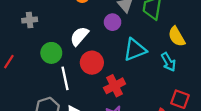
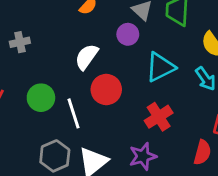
green circle: (51, 53) -> (41, 98), moved
red cross: (115, 86) -> (159, 117), moved

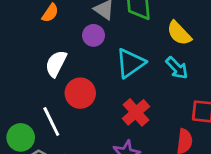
green circle: (41, 98) -> (21, 137), moved

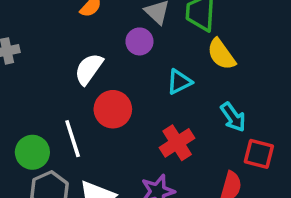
yellow semicircle: (179, 33) -> (221, 54), moved
cyan triangle: (130, 63) -> (179, 82), size x0.7
cyan arrow: (177, 68) -> (233, 117), moved

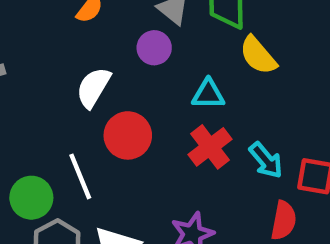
cyan triangle: (179, 82) -> (208, 94), turned 32
cyan arrow: (233, 117) -> (266, 160), moved
red cross: (177, 143) -> (210, 147), moved

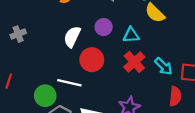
purple circle: (154, 48) -> (104, 27), moved
white line: (80, 176) -> (69, 83), turned -50

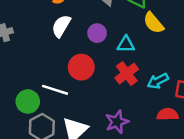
white semicircle: (72, 37) -> (61, 26), moved
cyan arrow: (164, 66) -> (158, 81), turned 102
red semicircle: (175, 96) -> (168, 114), turned -102

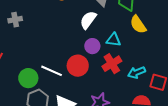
white semicircle: (61, 26) -> (88, 20), moved
purple circle: (97, 33) -> (92, 46), moved
red circle: (81, 67) -> (78, 66), moved

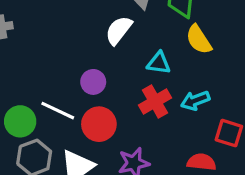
purple circle: (92, 46) -> (93, 82), moved
red circle: (78, 66) -> (99, 124), moved
cyan arrow: (137, 72) -> (195, 101), moved

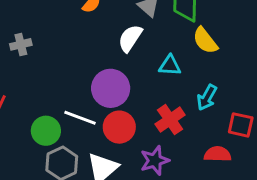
purple circle: (93, 82) -> (111, 88), size x1.6
red cross: (155, 101) -> (170, 120), moved
cyan arrow: (195, 101) -> (207, 97), turned -35

